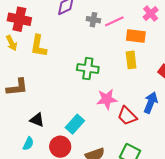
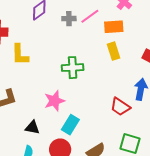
pink star: (107, 99) -> (54, 101), moved

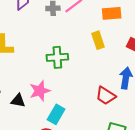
orange rectangle: (114, 27) -> (112, 13), moved
black triangle: (32, 128) -> (18, 101), moved

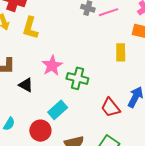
green cross: (57, 57) -> (77, 78), moved
pink star: (40, 91) -> (52, 66), moved, turned -30

